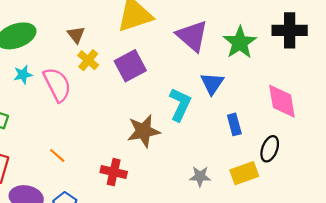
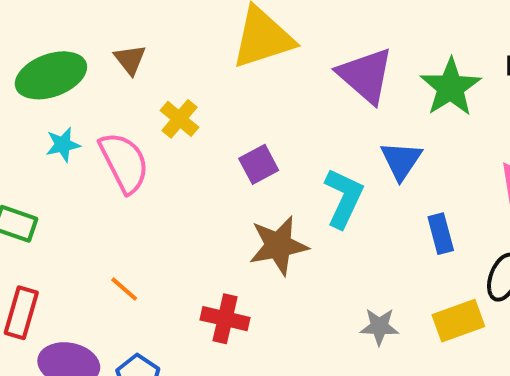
brown triangle: (76, 35) -> (130, 60), moved
purple square: (130, 66) -> (259, 164), moved, size x0.7

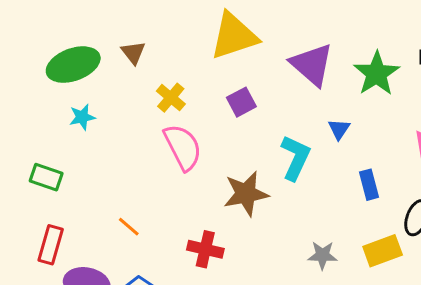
blue triangle: (401, 160) -> (339, 129), size x0.7
pink semicircle: (124, 162) -> (183, 147), moved
purple square: (259, 164) -> (241, 102), moved

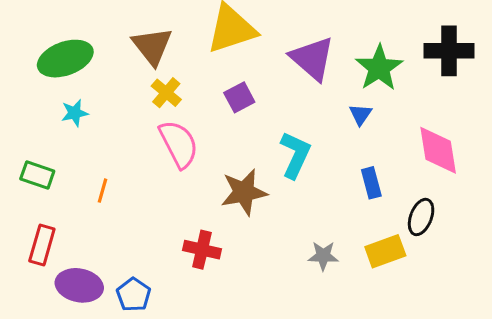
brown triangle: (133, 53) -> (152, 46), moved, size x1.6
blue triangle: (339, 129) -> (360, 114), moved
orange line: (129, 227) -> (103, 191), moved, turned 65

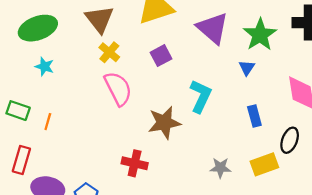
cyan star: (75, 113) -> (44, 67), turned 30
orange line: (103, 191) -> (48, 122), moved

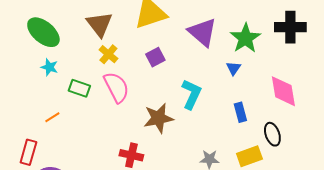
green ellipse: (38, 28) -> (43, 32), turned 60
green rectangle: (18, 111) -> (79, 88), moved
orange line: (48, 122) -> (52, 117), turned 42
black ellipse: (290, 140) -> (272, 134), turned -40

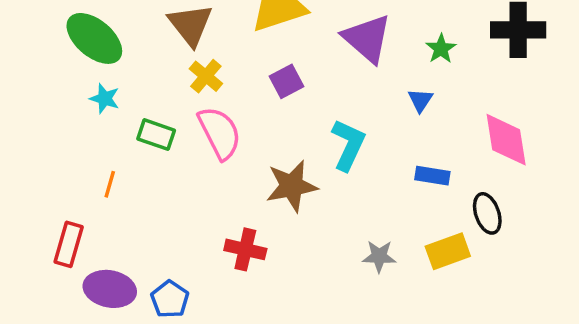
green star: (245, 38) -> (441, 49), size x0.6
blue rectangle: (240, 112) -> (432, 176), turned -66
orange line: (52, 117) -> (110, 184), turned -42

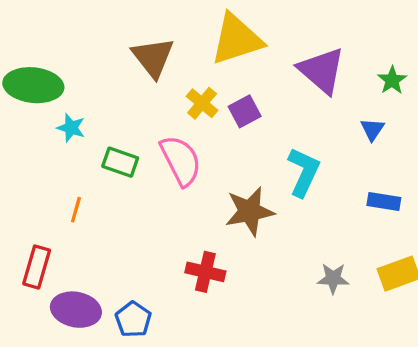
green ellipse: (94, 38) -> (33, 85), moved, turned -34
yellow cross: (206, 76) -> (202, 103), moved

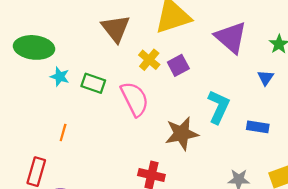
green rectangle: (120, 162) -> (93, 83), moved
blue rectangle: (384, 201) -> (258, 127), moved

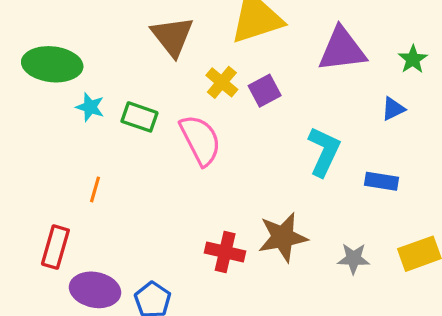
purple triangle: (231, 37) -> (342, 49), turned -48
blue triangle: (266, 78) -> (393, 109), turned 30
brown star: (182, 134) -> (283, 237), moved

